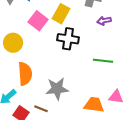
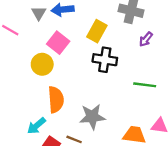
pink square: (38, 21) -> (58, 43), moved
purple arrow: (104, 21) -> (146, 39), turned -40

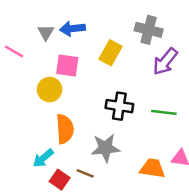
purple arrow: (146, 39) -> (165, 62), size x1.6
pink square: (58, 43) -> (67, 65), turned -30
black cross: (105, 60) -> (119, 106), moved

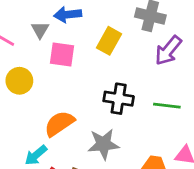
gray triangle: (46, 32) -> (40, 30), moved
yellow circle: (50, 90) -> (19, 81), moved
orange semicircle: (65, 129) -> (59, 123), turned -120

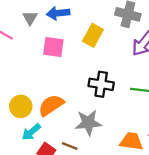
gray triangle: (40, 30) -> (30, 18), moved
yellow circle: (19, 81) -> (21, 106), moved

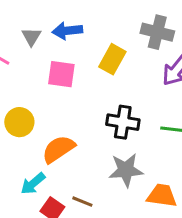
yellow circle: (21, 106) -> (19, 122), moved
gray star: (88, 123) -> (126, 170), moved

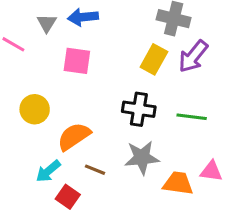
yellow rectangle: (112, 59) -> (154, 59), moved
brown line: (82, 202) -> (95, 170), moved

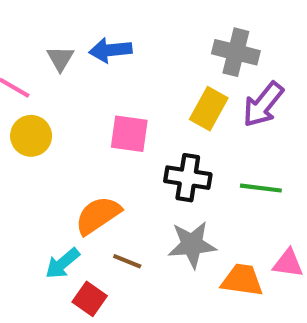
pink square: (77, 61) -> (129, 134), moved
yellow circle: (35, 109) -> (31, 136), moved

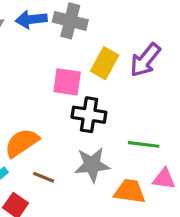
gray cross: (236, 52) -> (70, 21), moved
pink square: (129, 134) -> (67, 82), moved
green line: (261, 188) -> (144, 144), moved

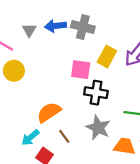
gray star: (92, 165) -> (98, 128), turned 30
brown line: (44, 177) -> (64, 136), turned 32

